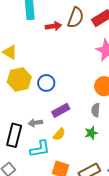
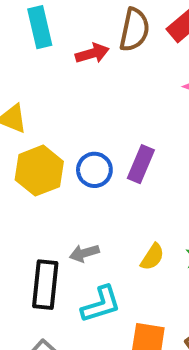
purple rectangle: (61, 110) -> (141, 164), moved, turned -30
yellow semicircle: (59, 134) -> (152, 257), moved

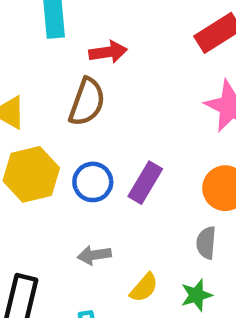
brown semicircle: (134, 30) -> (87, 102), moved
gray arrow: (84, 253) -> (94, 255), moved

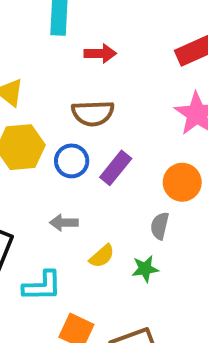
brown semicircle: (87, 102) -> (93, 113), moved, turned 60

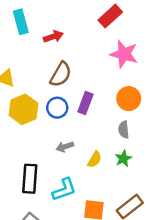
brown semicircle: (93, 113) -> (61, 74), turned -40

